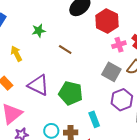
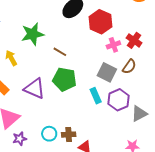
green star: (39, 31) -> (33, 34), size x1.6
green pentagon: (71, 93) -> (64, 79), moved
cyan rectangle: (94, 119) -> (96, 96), moved

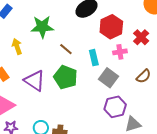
red cross: (134, 40) -> (141, 37), moved
brown semicircle: (129, 67) -> (144, 76), moved
cyan rectangle: (96, 96) -> (94, 58), moved

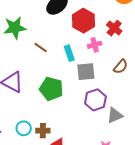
green pentagon: (66, 77) -> (51, 89), moved
gray square: (109, 78) -> (86, 72), turned -36

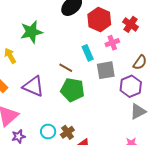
brown line: (41, 48) -> (66, 68), moved
purple hexagon: (95, 100) -> (131, 86), moved
brown cross: (43, 131) -> (67, 132), turned -32

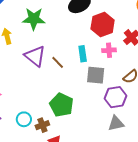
purple triangle: (33, 86) -> (35, 56), moved
green pentagon: (73, 90) -> (61, 105), moved

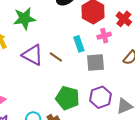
purple hexagon: (115, 97) -> (101, 97), moved

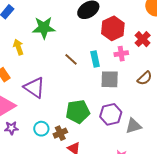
purple triangle: (33, 55) -> (34, 87), moved
brown line: (56, 57) -> (71, 59), moved
green pentagon: (68, 98) -> (78, 112), turned -30

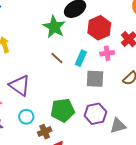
green star: (44, 28) -> (54, 27), moved, turned 30
cyan rectangle: (95, 59) -> (81, 58), turned 35
cyan circle: (41, 129) -> (26, 117), moved

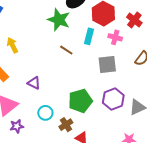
pink cross: (107, 53) -> (115, 37), turned 32
cyan rectangle: (81, 58) -> (89, 36), moved
purple triangle: (20, 85) -> (34, 83), size x0.6

